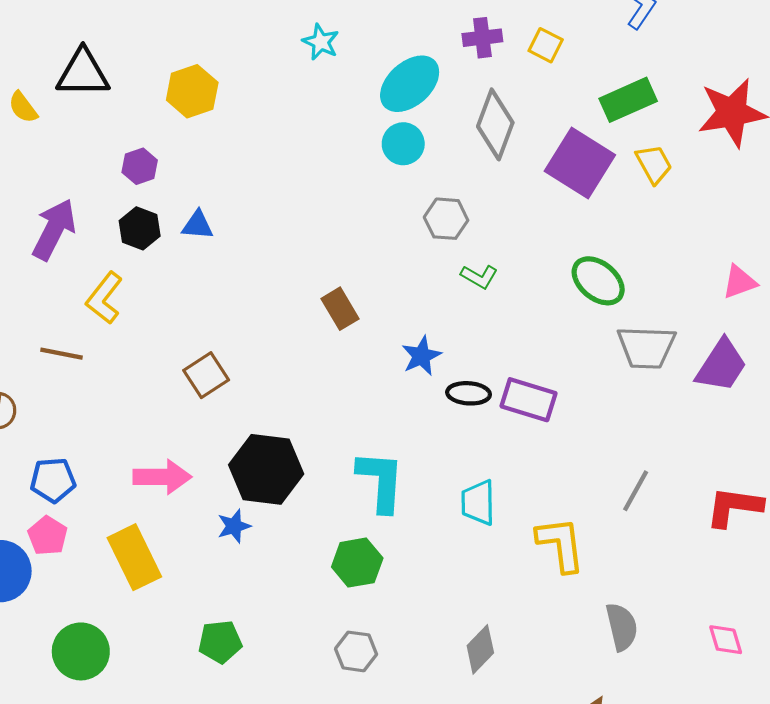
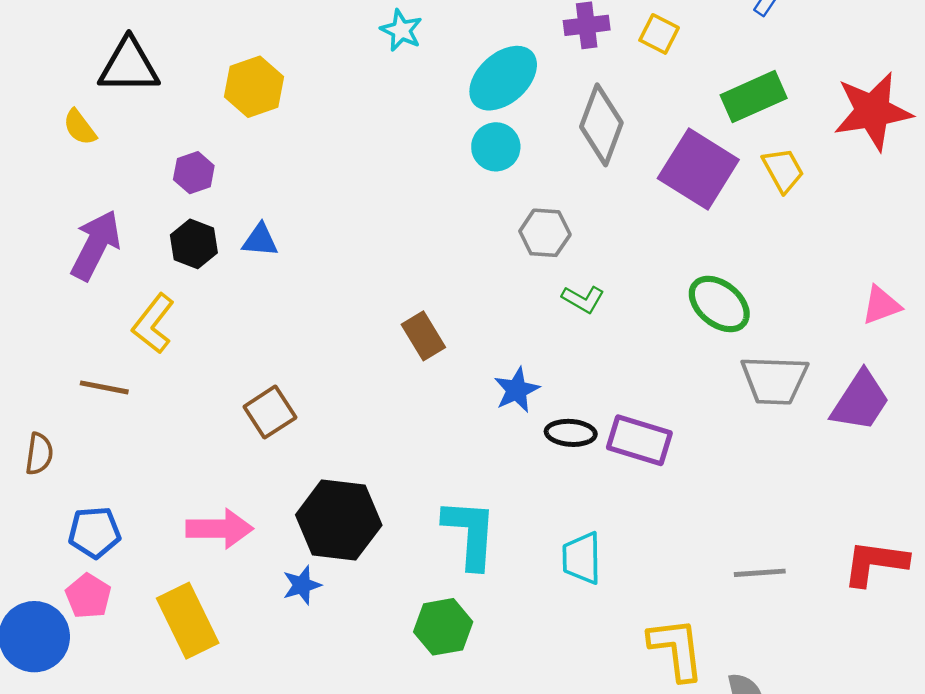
yellow semicircle: (23, 107) -> (80, 127), moved
gray line: (636, 491) -> (760, 573), moved, turned 57
yellow L-shape: (561, 544) -> (676, 649), moved

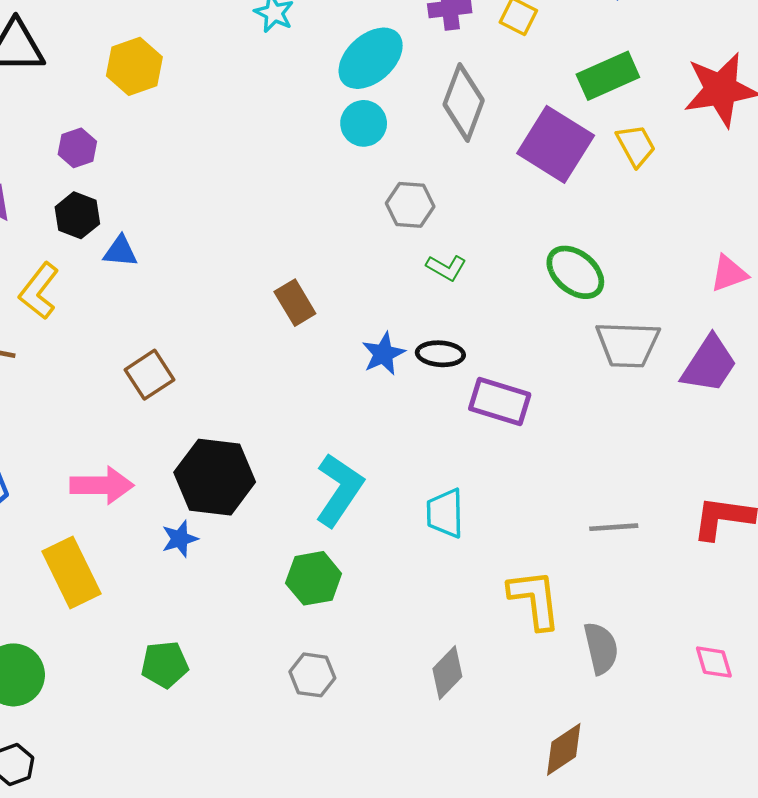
blue triangle: (260, 240) -> (120, 251), moved
black ellipse: (571, 433) -> (440, 354), moved
cyan L-shape: (470, 534) -> (339, 490), turned 30

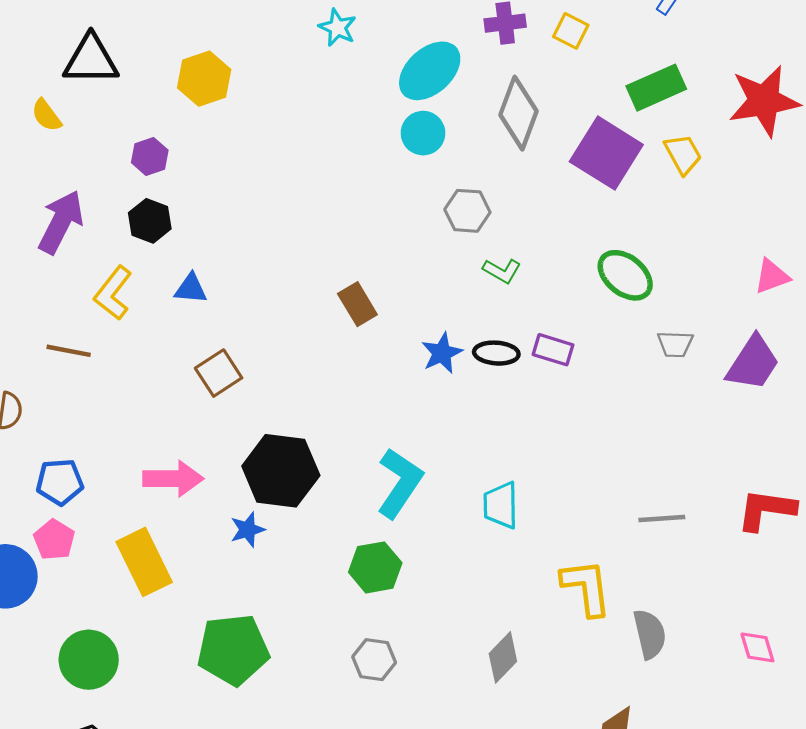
blue triangle: (120, 251) -> (191, 289), moved
gray trapezoid: (628, 344) -> (675, 344), size x0.6
purple rectangle: (500, 401) -> (553, 350), moved, size x0.7
green pentagon: (165, 664) -> (233, 650), size x1.6

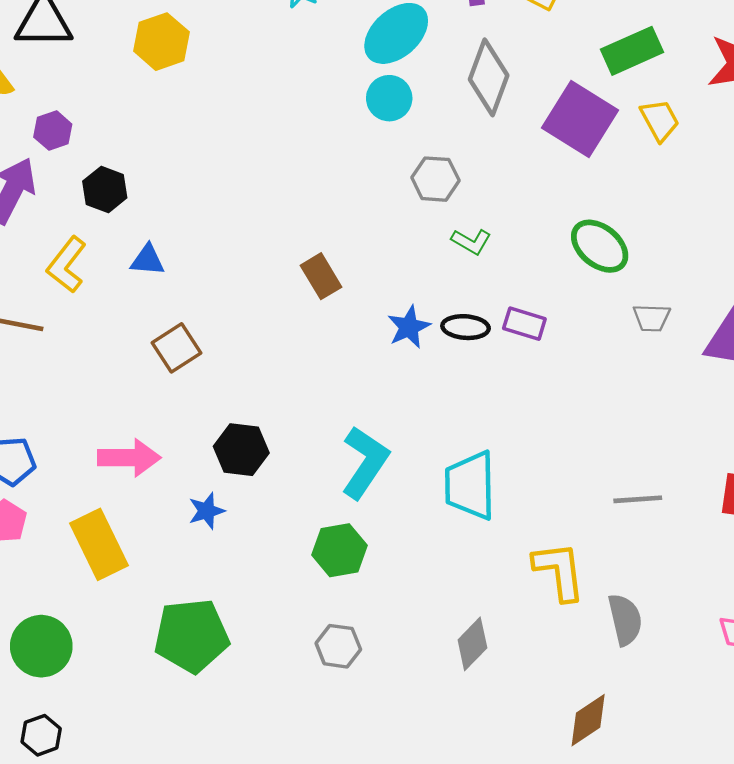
purple hexagon: (150, 156) -> (53, 131), moved
black hexagon: (281, 471) -> (241, 450), size x0.7
cyan trapezoid: (501, 505) -> (470, 485), size x1.4

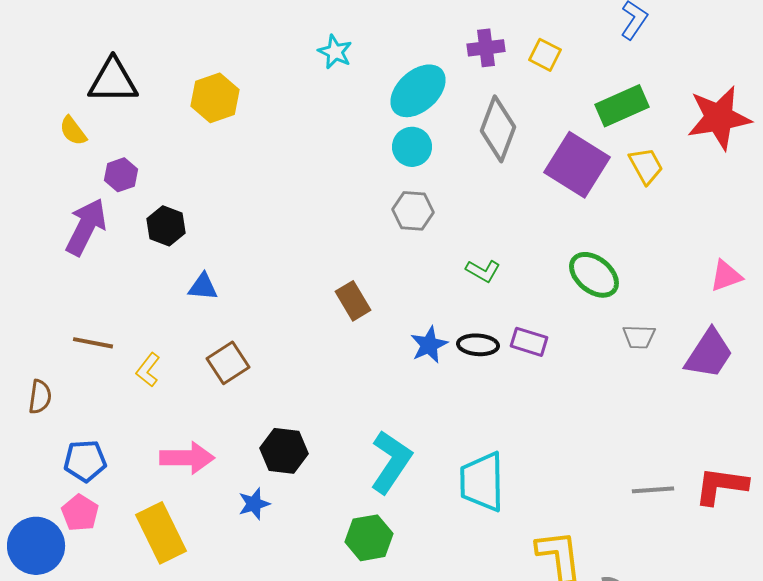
gray hexagon: (435, 179) -> (413, 211), moved
yellow L-shape: (67, 265) -> (148, 370), moved, size x0.7
gray line: (638, 499) -> (653, 490), moved

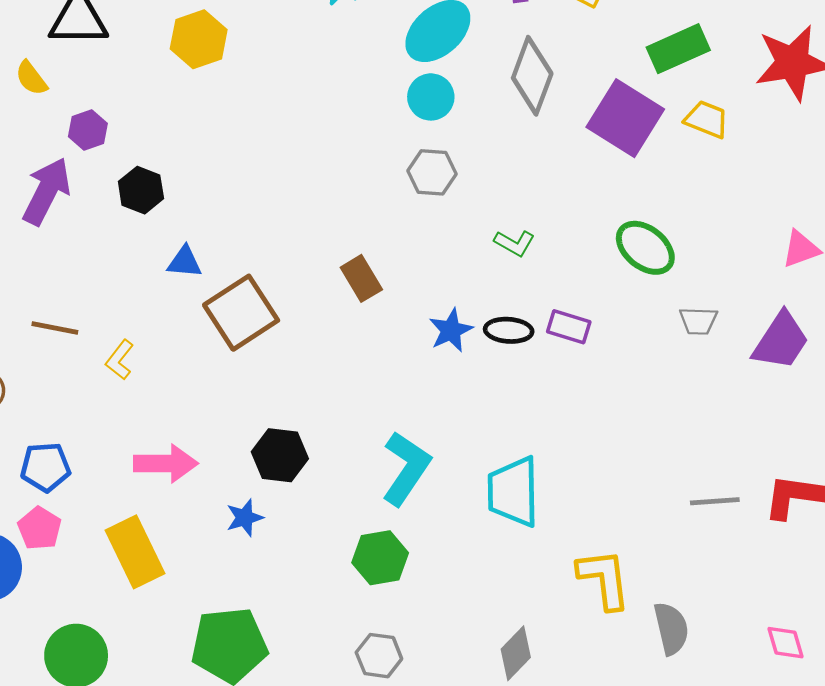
yellow trapezoid: (646, 166) -> (707, 119), turned -39
brown square: (228, 363) -> (241, 313), moved, size x1.5

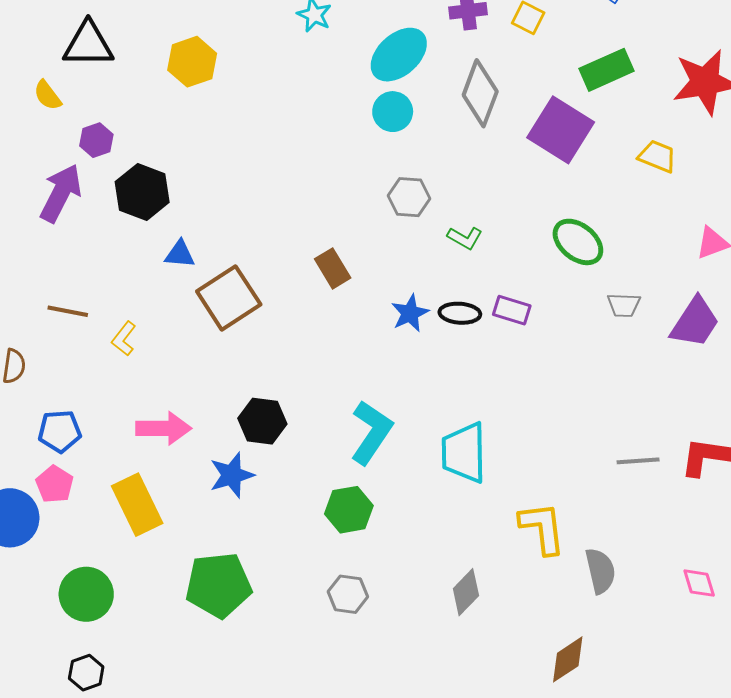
yellow trapezoid: (707, 119) -> (657, 156), moved
gray hexagon: (432, 172) -> (409, 197), moved
black hexagon: (141, 190) -> (142, 192), size x1.4
blue star: (245, 518) -> (232, 475), size x1.4

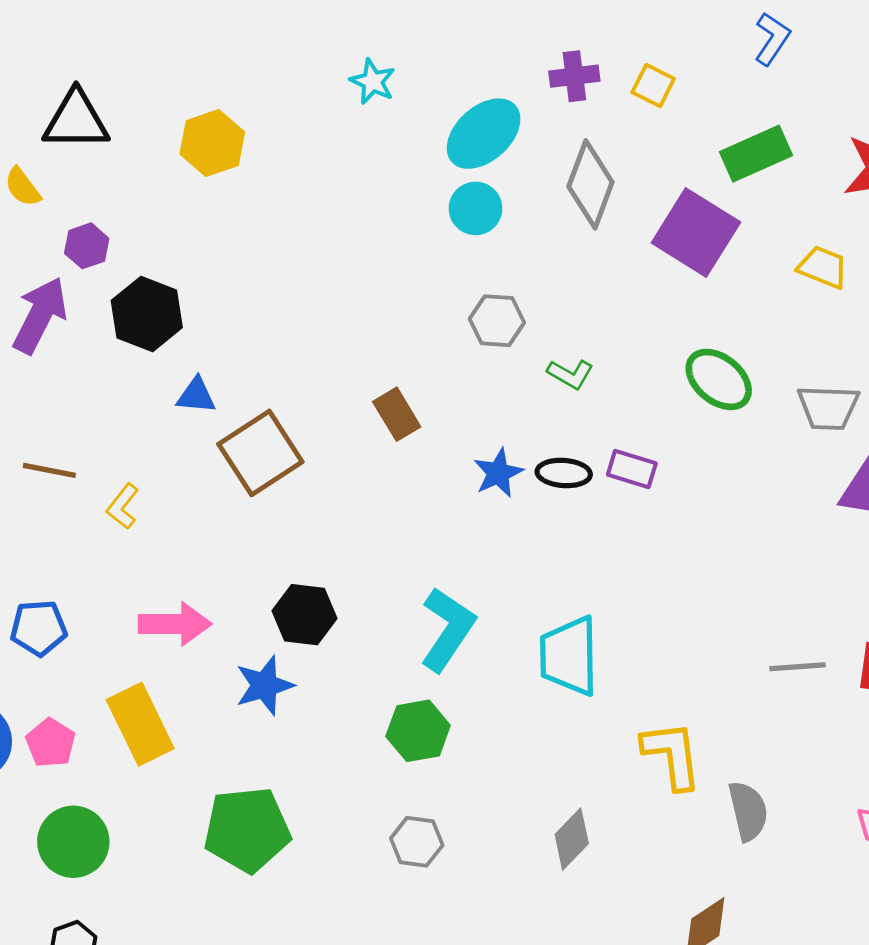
gray trapezoid: (624, 305) -> (828, 408), moved, size x1.4
pink pentagon: (55, 484) -> (51, 743), moved

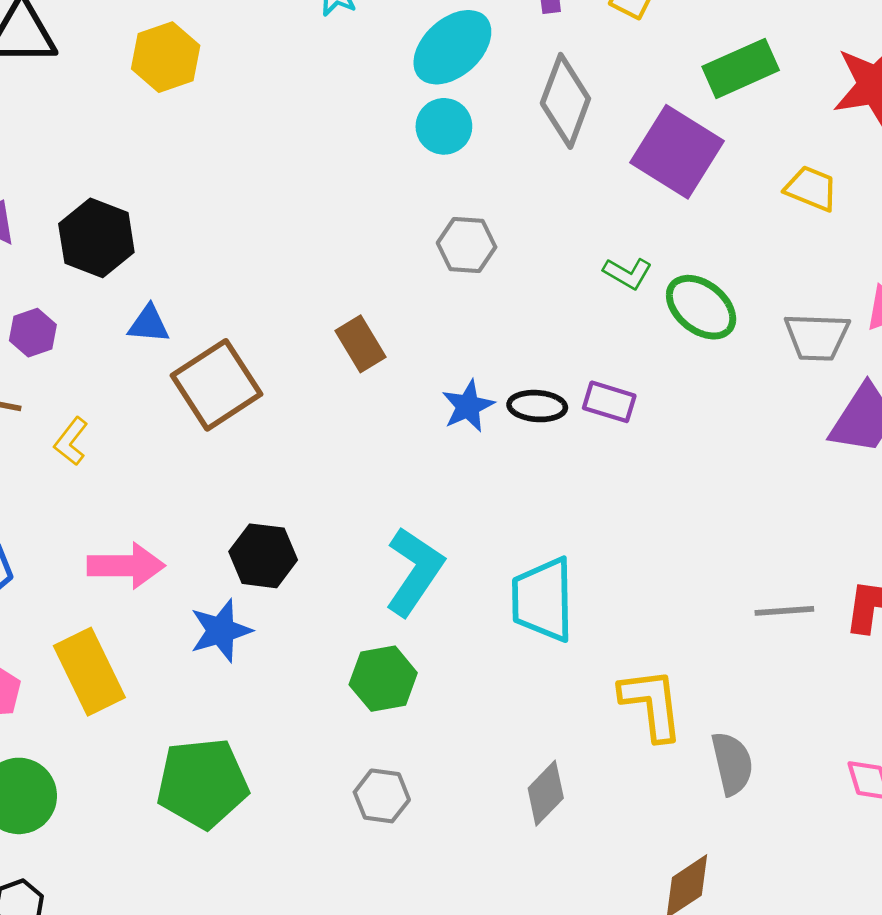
purple hexagon: (87, 246) -> (33, 333), moved
green L-shape: (570, 374) -> (628, 273), moved

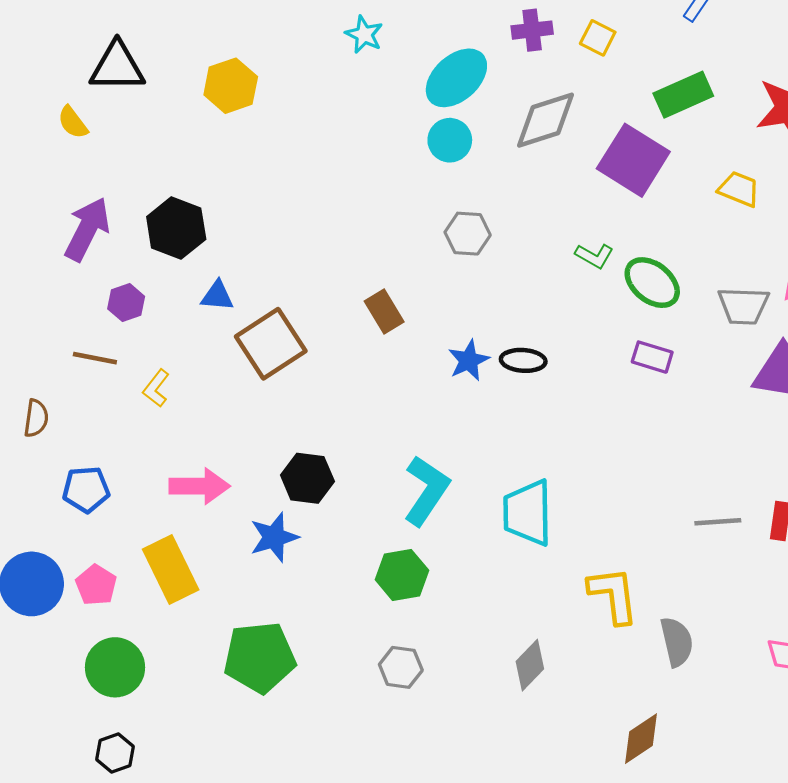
gray diamond: (565, 101) -> (545, 120), turned 52
purple rectangle: (609, 402) -> (652, 357), moved

